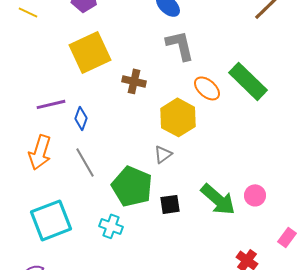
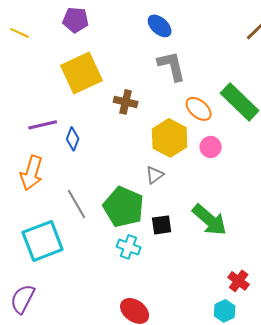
gray line: (85, 162) -> (77, 204), moved
pink circle: (255, 195) -> (211, 147), moved
cyan cross: (111, 226) -> (129, 247), moved

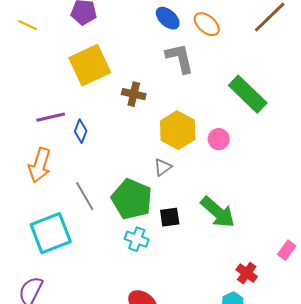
orange ellipse: (199, 109) -> (207, 24), moved

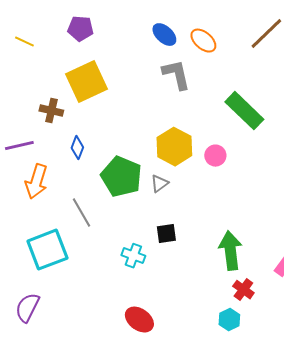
brown cross: (134, 94) -> (51, 111), moved
purple line: (51, 117) -> (19, 146), moved
green pentagon: (132, 199) -> (121, 177), moved
green arrow: (218, 212) -> (230, 251), moved, turned -138

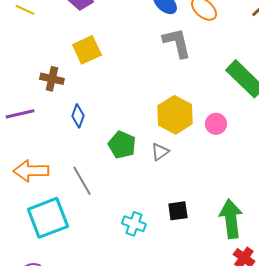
yellow square: (86, 82) -> (87, 50), size x0.7
green pentagon: (121, 177) -> (122, 145), size x0.7
orange arrow: (36, 182) -> (31, 171), moved, turned 72
black square: (166, 234) -> (178, 211), moved

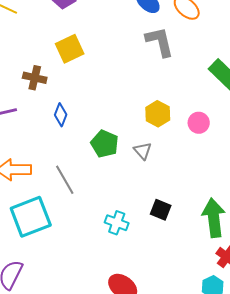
yellow hexagon: (175, 115) -> (158, 114), size x0.7
gray triangle: (160, 152) -> (143, 151), turned -36
black square: (178, 211) -> (161, 210), turned 30

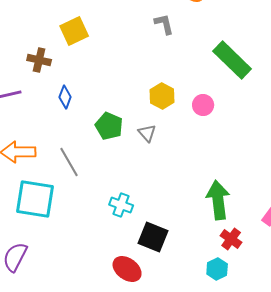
gray L-shape: (160, 42) -> (164, 24), size x0.7
black square: (161, 210) -> (153, 237), moved, size x1.4
cyan square: (31, 217) -> (35, 199), turned 30

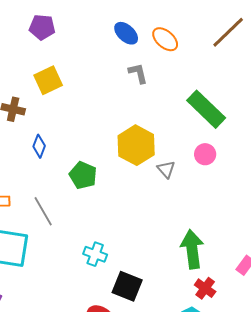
yellow hexagon: (162, 96) -> (136, 145), size x1.5
pink circle: (203, 105) -> (205, 154), moved
gray triangle: (147, 133) -> (166, 169), moved

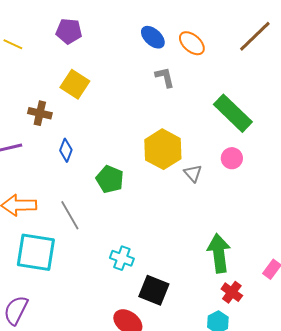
yellow square: (48, 80) -> (75, 84), turned -32

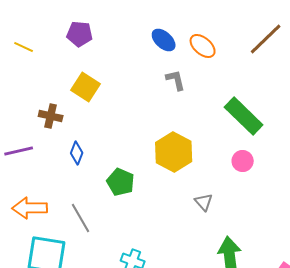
gray triangle: (193, 173) -> (204, 202), moved

